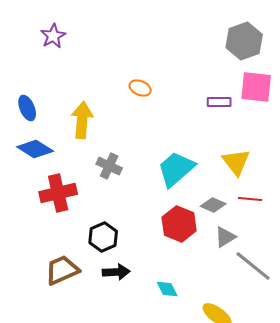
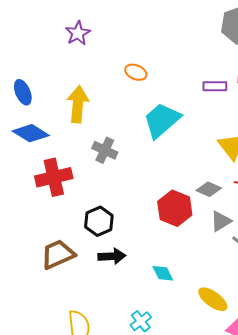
purple star: (53, 36) -> (78, 33), moved
cyan trapezoid: (176, 169) -> (162, 120), moved

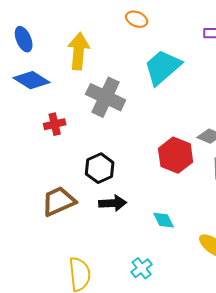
gray cross: (105, 150) -> (106, 97), size x1.5
red cross: (54, 177) -> (55, 124), size x0.6

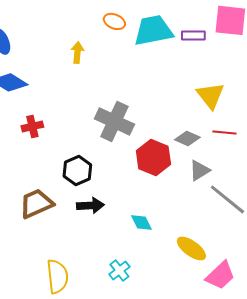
yellow arrow: (79, 51) -> (77, 52), moved, size x0.6
cyan trapezoid: (163, 67) -> (153, 30), moved, turned 30
gray cross: (106, 97) -> (114, 121), moved

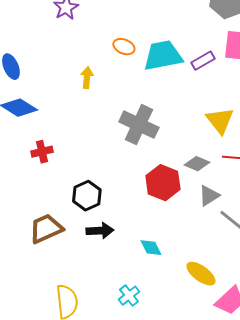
purple rectangle: (193, 35) -> (203, 61), turned -30
gray cross: (114, 121) -> (139, 125), moved

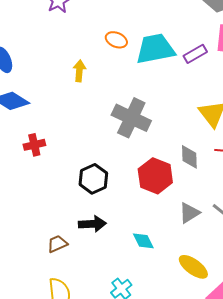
gray diamond: (197, 164) -> (189, 157), turned 65
black hexagon: (87, 196) -> (93, 179), moved
gray triangle: (209, 196) -> (189, 213), moved
brown trapezoid: (46, 229) -> (57, 244), moved, size x0.6

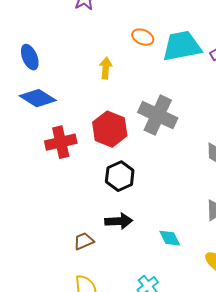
red cross: (34, 145) -> (61, 142), size x1.4
red hexagon: (155, 176) -> (110, 129), moved

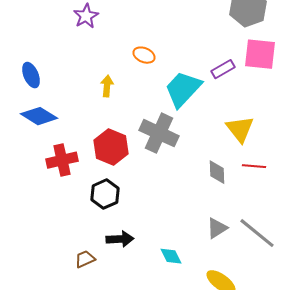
cyan trapezoid: (182, 46) -> (183, 89), moved, turned -36
black hexagon: (120, 176) -> (105, 194), moved

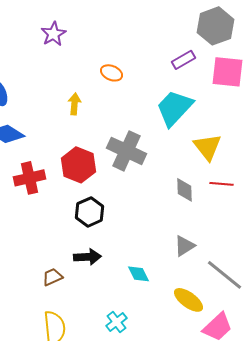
purple rectangle: (223, 69) -> (184, 60), moved
cyan trapezoid: (183, 89) -> (174, 108), moved
black hexagon: (105, 194) -> (90, 212), moved
gray line: (257, 233) -> (224, 275), moved

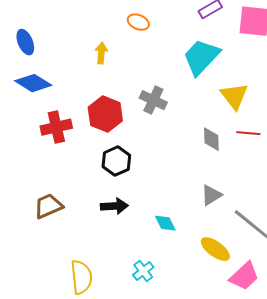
gray cross: (126, 151) -> (153, 100), size x0.7
brown trapezoid: (52, 277) -> (48, 206), moved, size x1.4

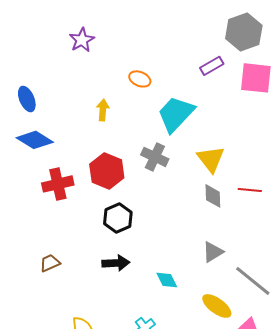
cyan trapezoid: (201, 57) -> (176, 114), moved
yellow triangle: (234, 96) -> (211, 159), moved
brown trapezoid: (48, 206) -> (50, 263), size x0.7

